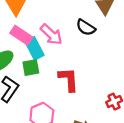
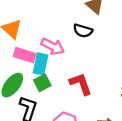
cyan rectangle: (34, 48) -> (41, 64), turned 55

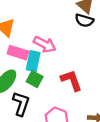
black semicircle: (83, 31) -> (84, 20), moved
green square: (42, 83) -> (35, 79), turned -35

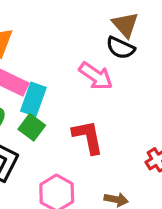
pink arrow: (45, 44) -> (96, 76), moved

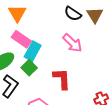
black semicircle: (120, 48) -> (73, 14), moved

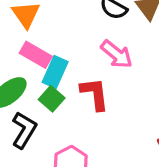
red L-shape: (62, 79) -> (95, 94), moved

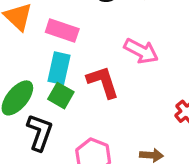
pink arrow: (117, 54) -> (141, 51), moved
pink rectangle: (36, 55) -> (62, 30), moved

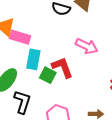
pink rectangle: (62, 30) -> (20, 37), moved
green square: (61, 96) -> (48, 75), moved

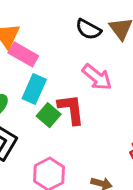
pink arrow: (87, 46) -> (97, 77), moved

